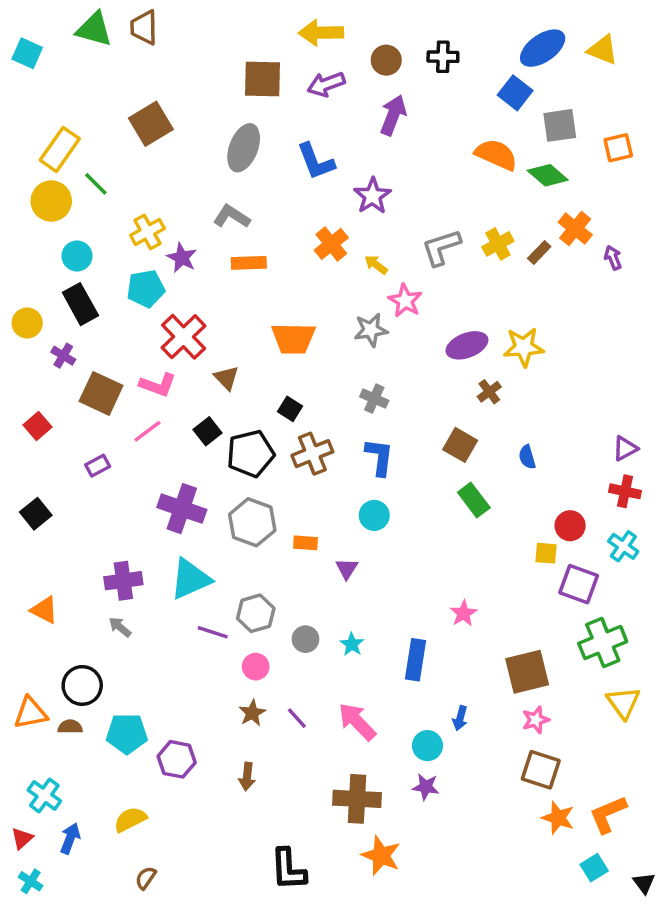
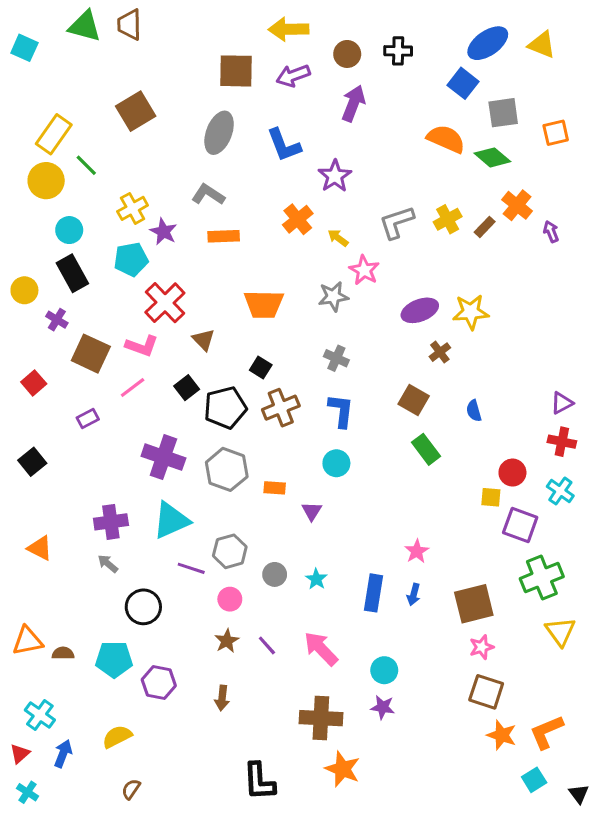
black circle: (82, 685) -> (143, 607), moved
blue arrow: (460, 718) -> (414, 595), moved

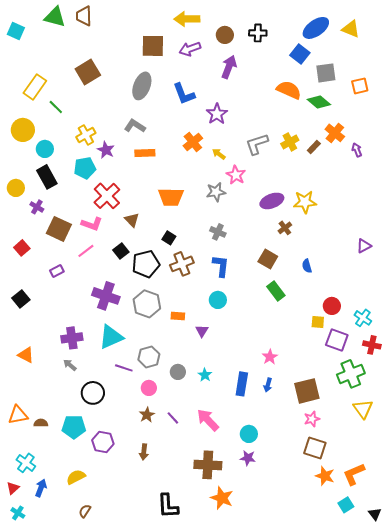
yellow circle: (46, 181) -> (23, 130), moved
purple triangle: (562, 403) -> (364, 246), moved
red cross: (562, 442) -> (372, 345), moved

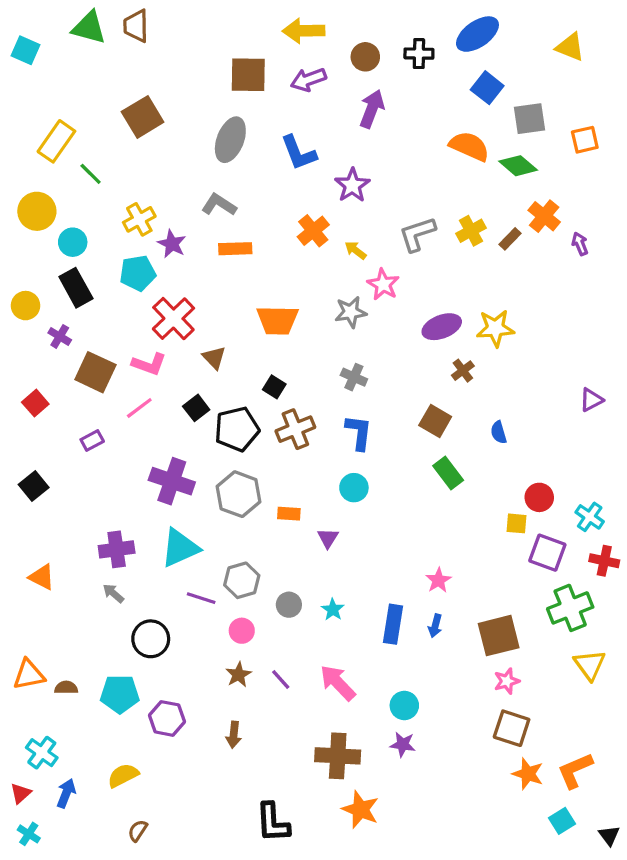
blue ellipse: (316, 28) -> (477, 34), moved

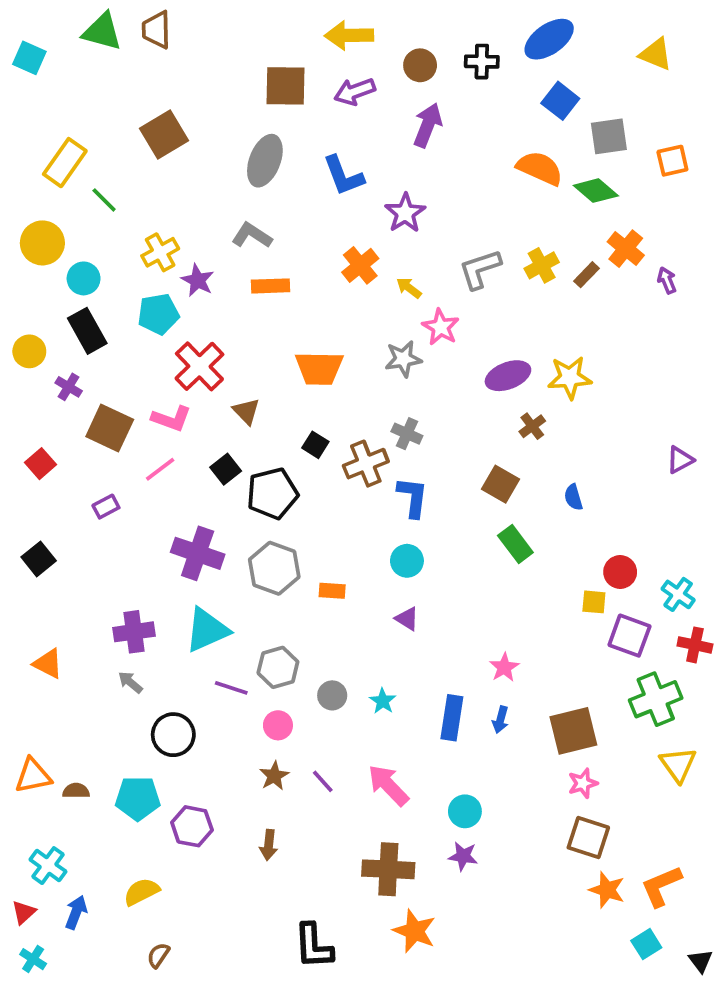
brown cross: (295, 429) -> (366, 464), moved
purple triangle: (328, 538) -> (407, 619), moved, turned -30

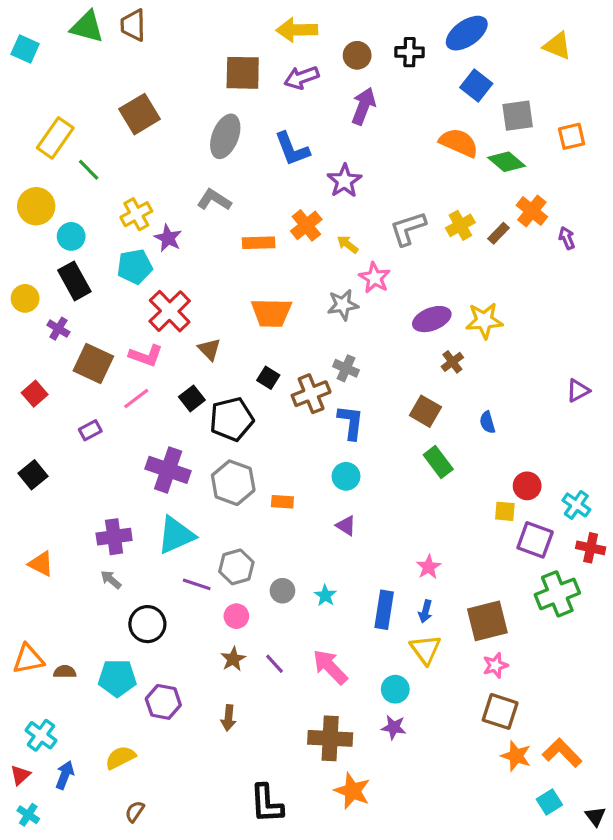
orange rectangle: (270, 286) -> (259, 243), moved
yellow triangle: (678, 765) -> (425, 649), moved
orange L-shape: (661, 886) -> (562, 753), turned 69

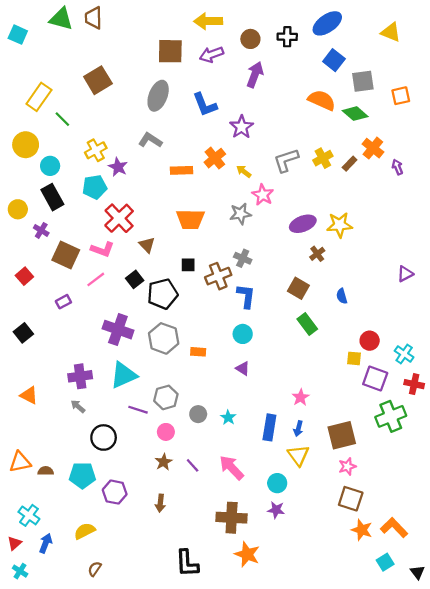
black square: (268, 378) -> (188, 265), turned -32

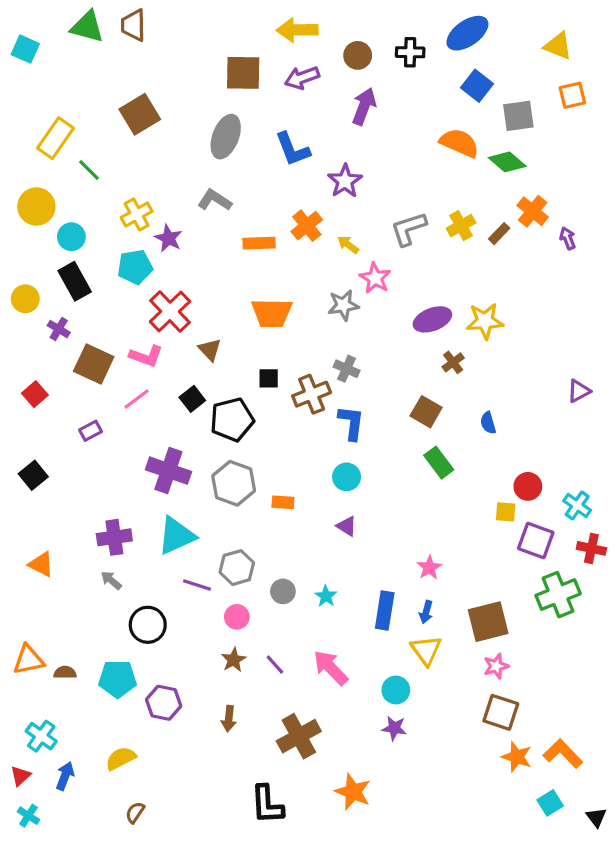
orange square: (401, 96) -> (572, 95), moved
brown cross: (232, 518) -> (299, 736), moved, turned -32

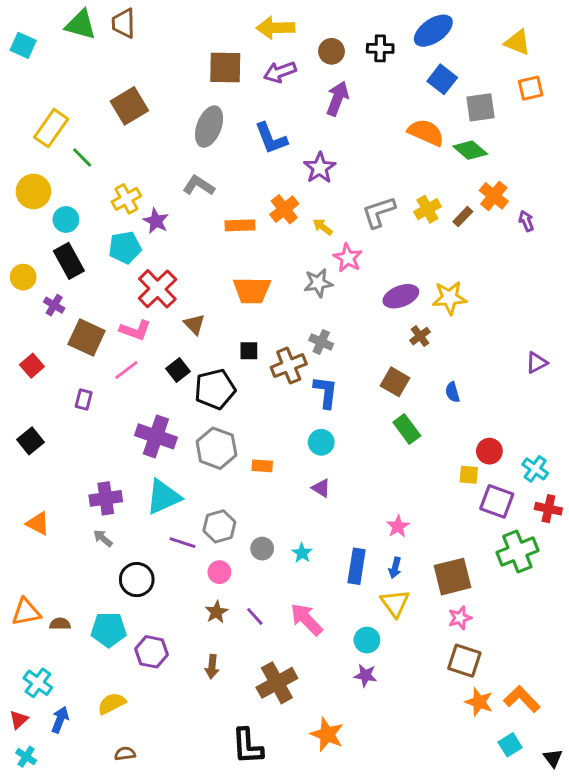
purple rectangle: (90, 431) -> (84, 400), turned -48
brown semicircle: (135, 812) -> (125, 754), turned 48

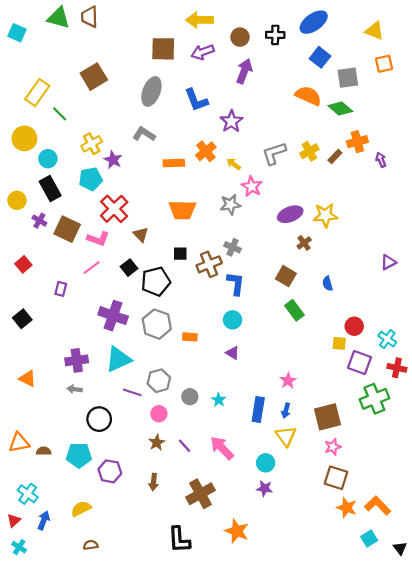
orange cross: (494, 196) -> (357, 142), turned 36
brown square: (87, 338) -> (67, 229), moved
gray arrow: (103, 538) -> (75, 389), turned -32

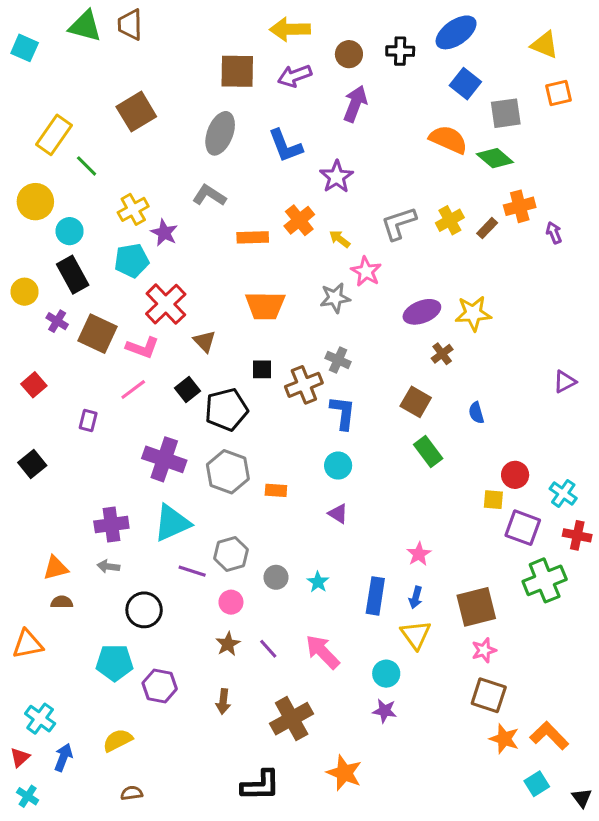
orange triangle: (28, 379) -> (56, 568), moved, turned -42
brown semicircle: (44, 451) -> (62, 602), moved
black L-shape: (179, 540) -> (260, 785), turned -88

